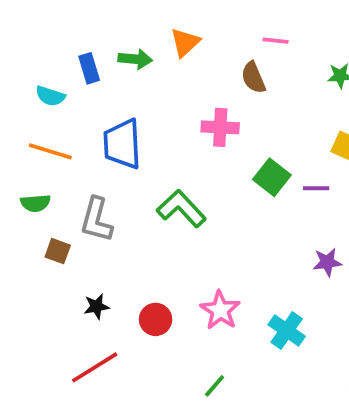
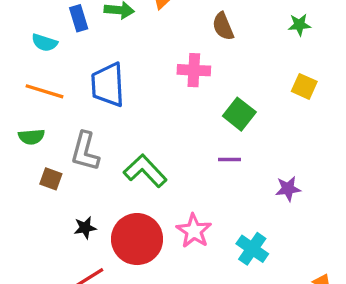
purple line: (316, 188) -> (230, 159), moved
green L-shape: (181, 209) -> (145, 171), moved
red circle: (156, 319) -> (137, 239), size x1.8

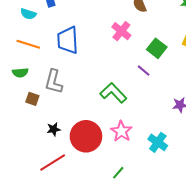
pink cross: (194, 70) -> (121, 31), turned 36
green square: (239, 114) -> (157, 48), moved
purple line: (230, 159) -> (144, 71), moved, turned 40
green L-shape: (145, 171) -> (113, 93), moved

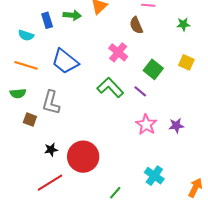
blue trapezoid: (68, 40) -> (65, 61), turned -48
green L-shape: (113, 93) -> (110, 87), moved
pink star: (121, 131) -> (146, 125), moved
cyan cross: (158, 142) -> (154, 176), moved

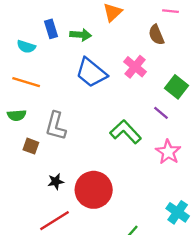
green arrow: (72, 15) -> (81, 35), moved
blue trapezoid: (65, 61) -> (91, 73), moved
green L-shape: (110, 87) -> (126, 132), moved

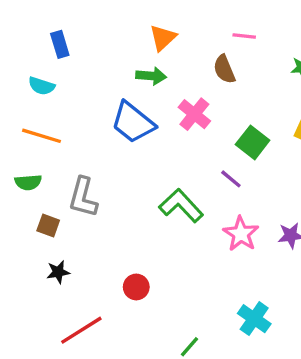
blue rectangle: (51, 29) -> (60, 44), moved
green arrow: (81, 35) -> (151, 76), moved
black star: (56, 182) -> (58, 272), moved
red circle: (94, 190) -> (136, 287), size x0.5

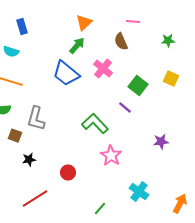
green arrow: (151, 76) -> (77, 46), turned -54
pink star: (241, 234) -> (111, 156), moved
black star: (58, 272) -> (29, 160), moved

